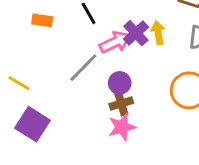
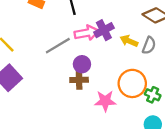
yellow arrow: (158, 33) -> (129, 41), moved, turned -72
pink star: (122, 127) -> (105, 101), moved

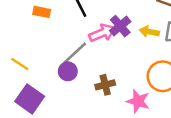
purple circle: (82, 64) -> (68, 71), moved
pink star: (105, 101) -> (138, 101), turned 30

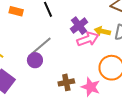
pink arrow: (102, 33) -> (88, 39), moved
brown cross: (105, 85) -> (66, 82), moved

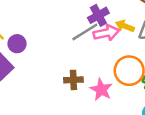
gray line: (41, 46) -> (85, 32), moved
purple circle: (35, 60) -> (17, 44), moved

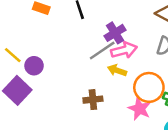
yellow arrow: (125, 26) -> (117, 70), moved
pink star: (101, 90) -> (140, 109), moved

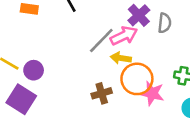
purple cross: (115, 33) -> (139, 15), moved
orange circle: (149, 87) -> (137, 79), moved

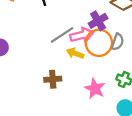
gray semicircle: (165, 23) -> (117, 42), moved
orange circle: (137, 79) -> (99, 43), moved

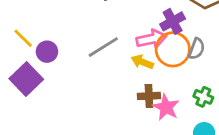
gray line: (62, 35) -> (103, 47), moved
brown cross: (53, 79) -> (149, 96), moved

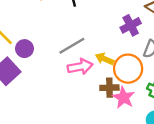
pink arrow: (151, 39) -> (80, 67), moved
orange circle: (173, 49) -> (128, 69), moved

